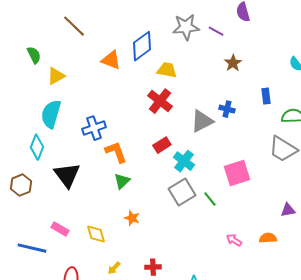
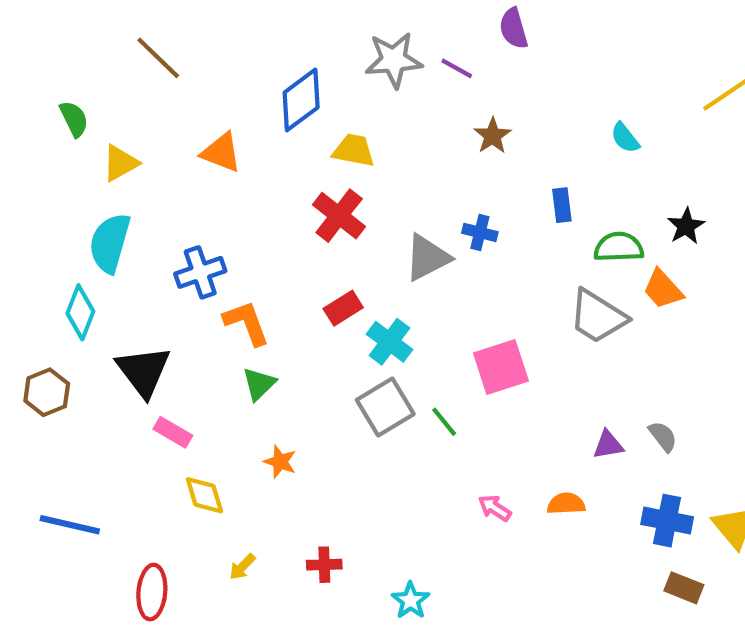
orange triangle: (111, 60) -> (221, 153), moved
pink rectangle: (60, 229) -> (173, 432), moved

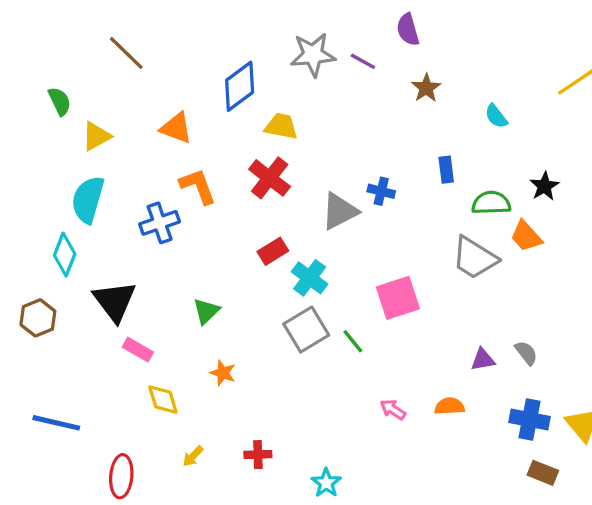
brown star: (493, 136) -> (426, 88), moved
orange L-shape: (246, 323) -> (198, 186), moved

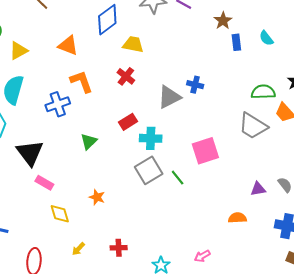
blue rectangle: (446, 170) -> (236, 42), moved
red cross: (270, 178) -> (126, 76), size x0.7
cyan cross: (310, 278) -> (151, 138), turned -35
green triangle: (206, 311) -> (89, 141), moved
pink arrow: (393, 410) -> (202, 256), moved, turned -63

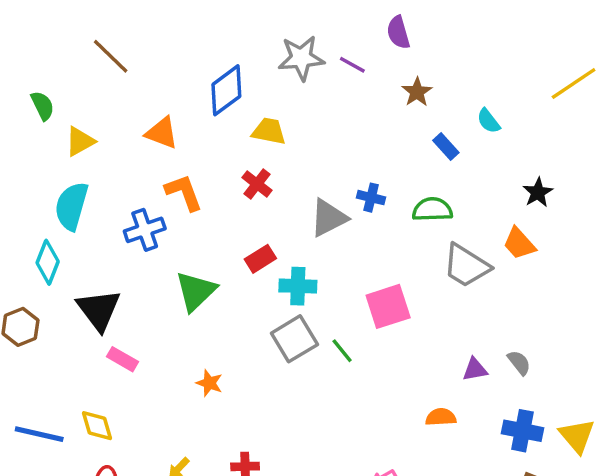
blue rectangle: (236, 42) -> (446, 146), moved, turned -35
green semicircle: (263, 92) -> (432, 209), moved
green triangle: (89, 141) -> (196, 291), size x1.5
yellow diamond: (60, 214) -> (97, 426), moved

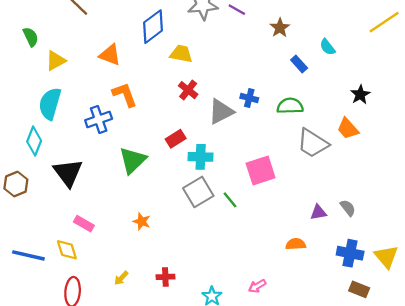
red cross: (257, 184) -> (188, 90), moved
pink rectangle: (123, 359) -> (84, 224), moved

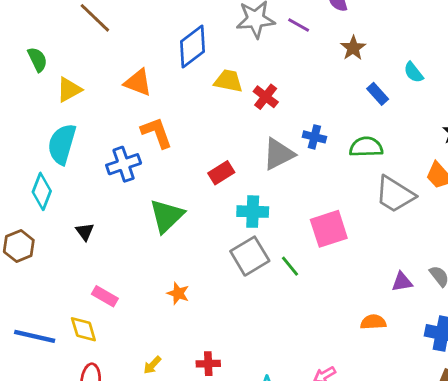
red cross: (188, 90) -> (266, 97), moved
red rectangle: (176, 139) -> (221, 173), moved
black triangle: (68, 173) -> (85, 232), size x0.5

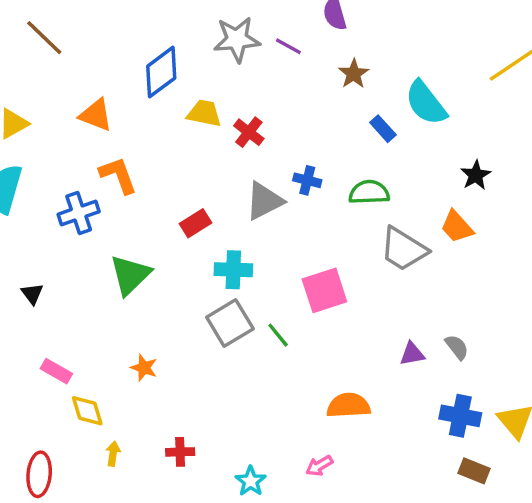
cyan semicircle: (413, 72) -> (426, 103), size x1.8
orange semicircle: (373, 322) -> (349, 406), moved, size x1.4
yellow diamond: (83, 329) -> (87, 411), moved
yellow arrow: (152, 365) -> (113, 454), turned 144

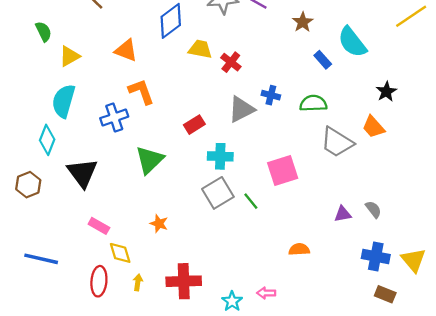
black triangle: (32, 294) -> (82, 173), size x2.0
orange semicircle: (349, 406) -> (299, 249), size x0.7
red cross: (180, 452) -> (184, 281), size x1.8
pink arrow: (319, 466) -> (266, 293), moved, turned 30
red ellipse: (39, 474) -> (99, 281), moved

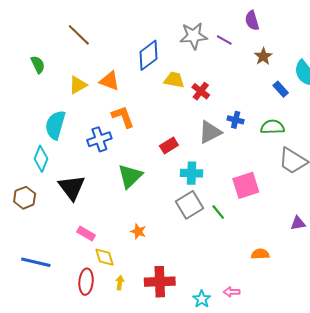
yellow triangle: (69, 56) -> (78, 85), moved

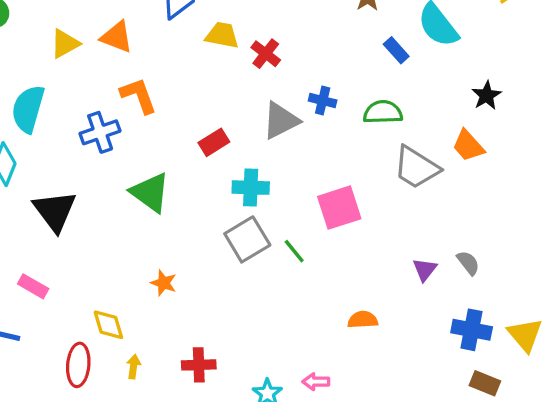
green triangle: (130, 176) -> (150, 193), turned -40
purple triangle: (298, 223) -> (425, 270), turned -42
pink rectangle: (86, 234) -> (33, 286), moved
red cross: (160, 282) -> (199, 365), size x0.7

